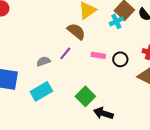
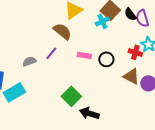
cyan rectangle: (41, 91) -> (14, 92), moved

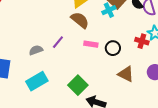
brown semicircle: (62, 31) -> (80, 20), moved
brown triangle: (131, 76) -> (126, 74), moved
cyan rectangle: (14, 92) -> (37, 81), moved

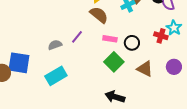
green square: (78, 85) -> (114, 62), moved

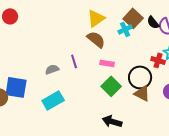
purple line: (77, 37) -> (74, 61), turned -56
black circle: (132, 43) -> (140, 77), moved, size x1.5

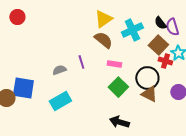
brown square: (133, 18) -> (158, 45), moved
cyan cross: (125, 29) -> (132, 30), size x1.5

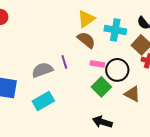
cyan cross: (132, 30) -> (115, 30), turned 35
gray semicircle: (59, 70) -> (42, 70), size x1.5
black circle: (147, 78) -> (117, 70), moved

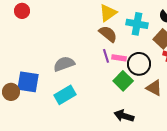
purple line: (64, 62) -> (106, 56), moved

